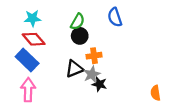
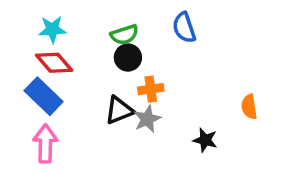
green semicircle: (78, 22) -> (124, 35), turned 42
black star: (99, 84) -> (205, 140), moved
orange semicircle: (155, 93) -> (249, 107), moved

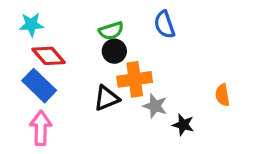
cyan star: (52, 29) -> (31, 25), moved
orange cross: (151, 89) -> (135, 79), size x1.5
gray star: (147, 119) -> (155, 106), moved, turned -30

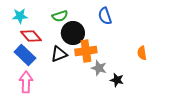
green semicircle: (111, 31) -> (60, 16), moved
black circle: (114, 51) -> (73, 33), size x1.5
orange semicircle: (222, 95) -> (142, 53), moved
black triangle: (106, 98) -> (59, 54), moved

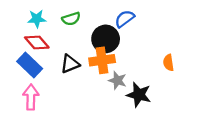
cyan star: (20, 16) -> (37, 19), moved
blue semicircle: (105, 16) -> (125, 19), turned 72
black circle: (73, 33) -> (106, 39), moved
black star: (117, 80) -> (139, 95), size x1.5

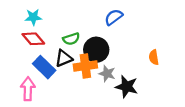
green semicircle: (71, 19) -> (71, 39), moved
black circle: (106, 39) -> (96, 50), moved
orange cross: (102, 60) -> (85, 66), moved
blue rectangle: (30, 65) -> (44, 67), moved

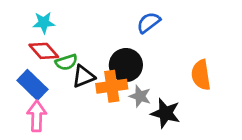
green semicircle: (71, 39) -> (66, 62), moved
orange semicircle: (154, 57) -> (201, 75), size x1.5
blue rectangle: (44, 67) -> (32, 85), moved

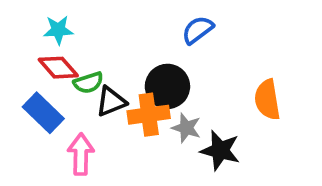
pink arrow: (37, 116) -> (81, 154), moved

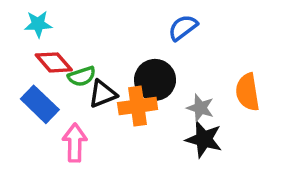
cyan star: (58, 30) -> (38, 24), moved
gray star: (186, 128) -> (200, 108), moved

